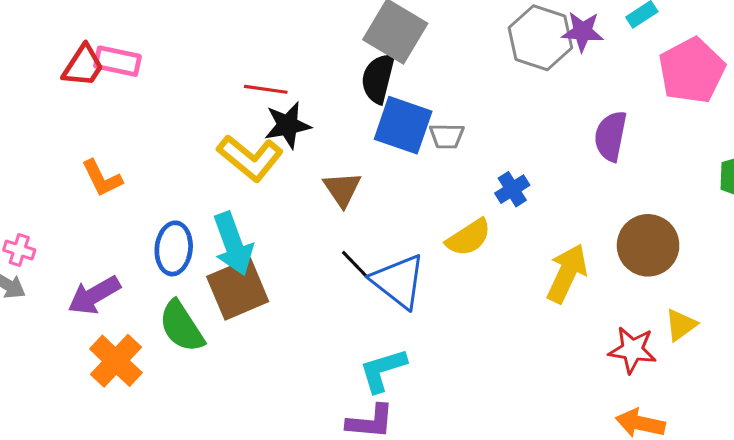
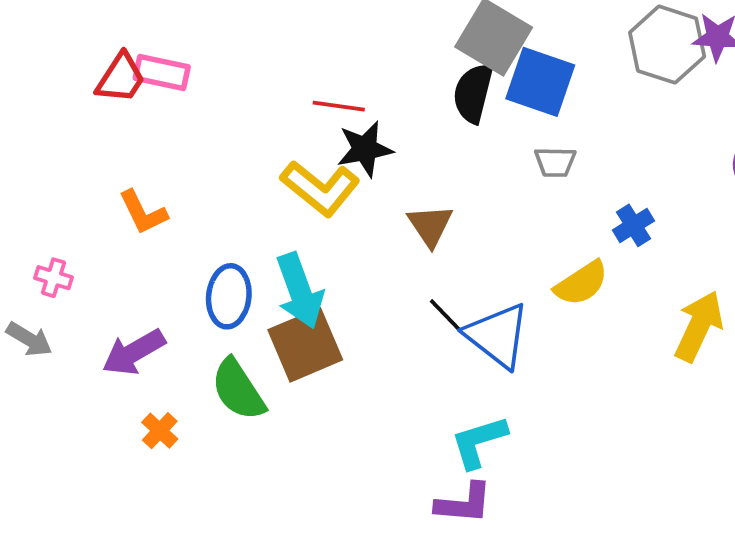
blue square: (403, 125) -> (540, 82), moved
pink cross: (19, 250) -> (53, 278), moved
orange cross: (116, 361) -> (160, 431), size x0.6

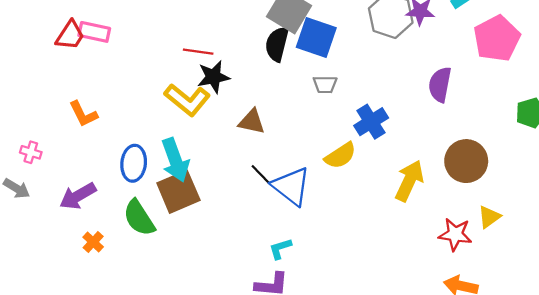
brown triangle: (430, 225) -> (252, 122), turned -44
blue cross: (634, 225) -> (371, 122), size x1.4
cyan L-shape: (479, 442) -> (280, 249), size x0.7

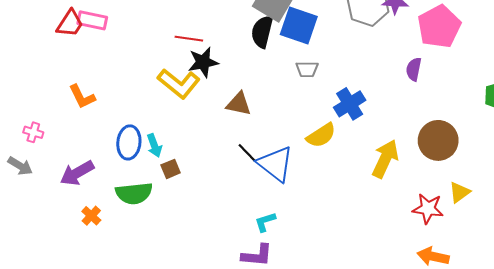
pink pentagon: (497, 39) -> (439, 27), moved
purple semicircle: (440, 84) -> (414, 69), size x0.7
cyan arrow: (175, 160) -> (154, 146), moved, size x0.6
brown square: (178, 192) -> (171, 169), size x0.5
green semicircle: (139, 218) -> (134, 193), turned -63

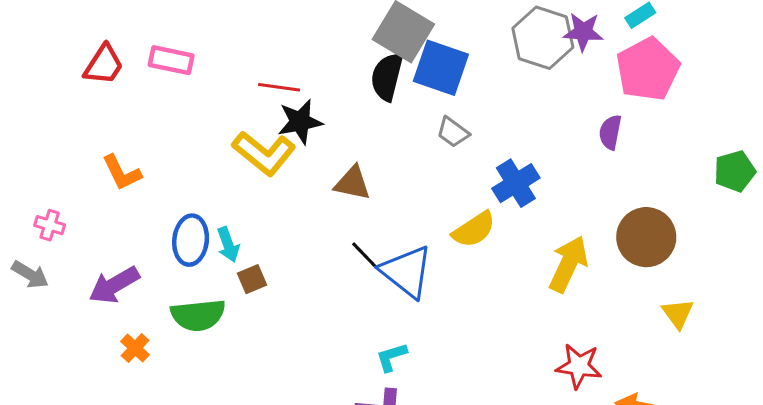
pink rectangle: (92, 20) -> (171, 60), moved
gray trapezoid: (307, 69) -> (453, 132), turned 35
yellow triangle: (459, 192) -> (678, 314), turned -30
red star: (428, 209) -> (579, 366), moved

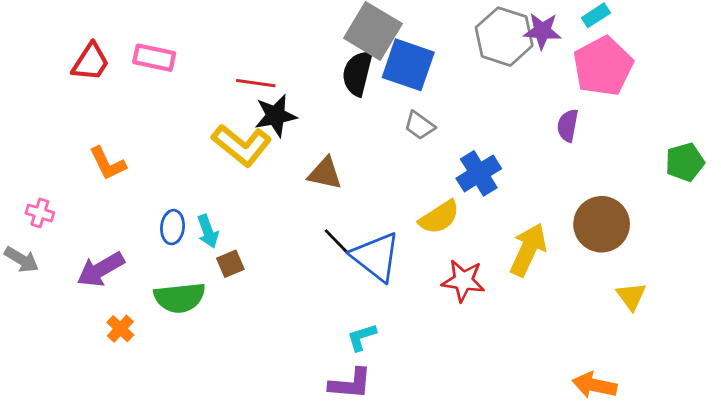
blue ellipse: (191, 240) -> (173, 227), size x0.7
red star: (579, 366) -> (463, 281), moved

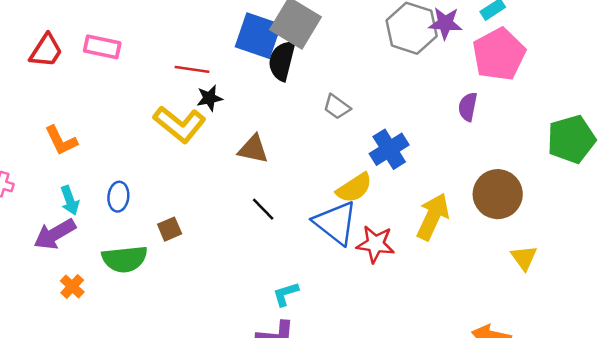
blue square: (408, 65) -> (258, 36), moved
black star: (276, 116) -> (209, 98), size x0.7
green pentagon: (685, 162) -> (571, 139), size x1.4
cyan arrow: (208, 231) -> (70, 200), moved
blue triangle: (376, 257) -> (335, 223), moved

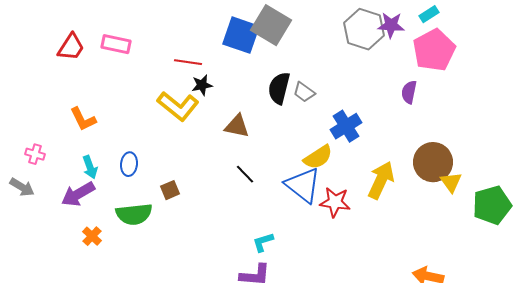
black semicircle: (282, 61) -> (279, 88), moved
green pentagon: (571, 139) -> (492, 205), moved
yellow triangle: (524, 258) -> (451, 182), moved

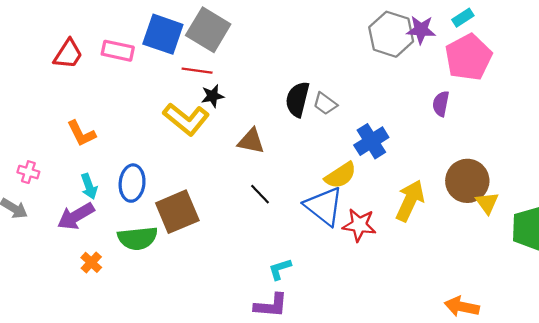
gray square: (271, 25) -> (208, 30), moved
blue square: (241, 35) -> (163, 34), moved
blue ellipse: (129, 164) -> (132, 183), size x1.4
brown square: (170, 190) -> (177, 212), size x2.0

